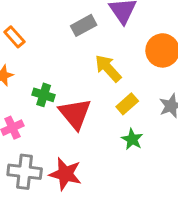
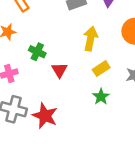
yellow arrow: (108, 68) -> (91, 39), turned 45
red triangle: (75, 114) -> (60, 70), size x0.6

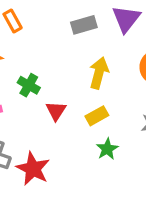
yellow rectangle: (101, 69) -> (97, 116), moved

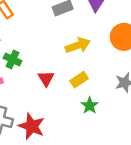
yellow arrow: (99, 73) -> (78, 45), turned 60
green cross: (29, 85) -> (12, 59), moved

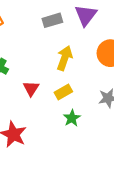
yellow arrow: (78, 45) -> (65, 58), turned -55

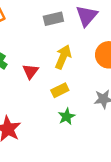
red triangle: (31, 88) -> (30, 71), moved

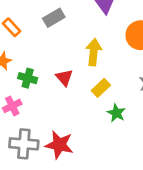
gray rectangle: (53, 19) -> (54, 18), moved

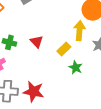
yellow arrow: (94, 52) -> (79, 31), moved

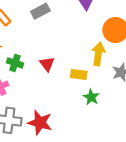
yellow rectangle: (64, 49) -> (79, 74), turned 48

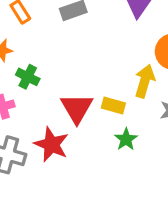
red triangle: (47, 64) -> (77, 108), moved, size x1.5
red star: (40, 123) -> (51, 144), moved

